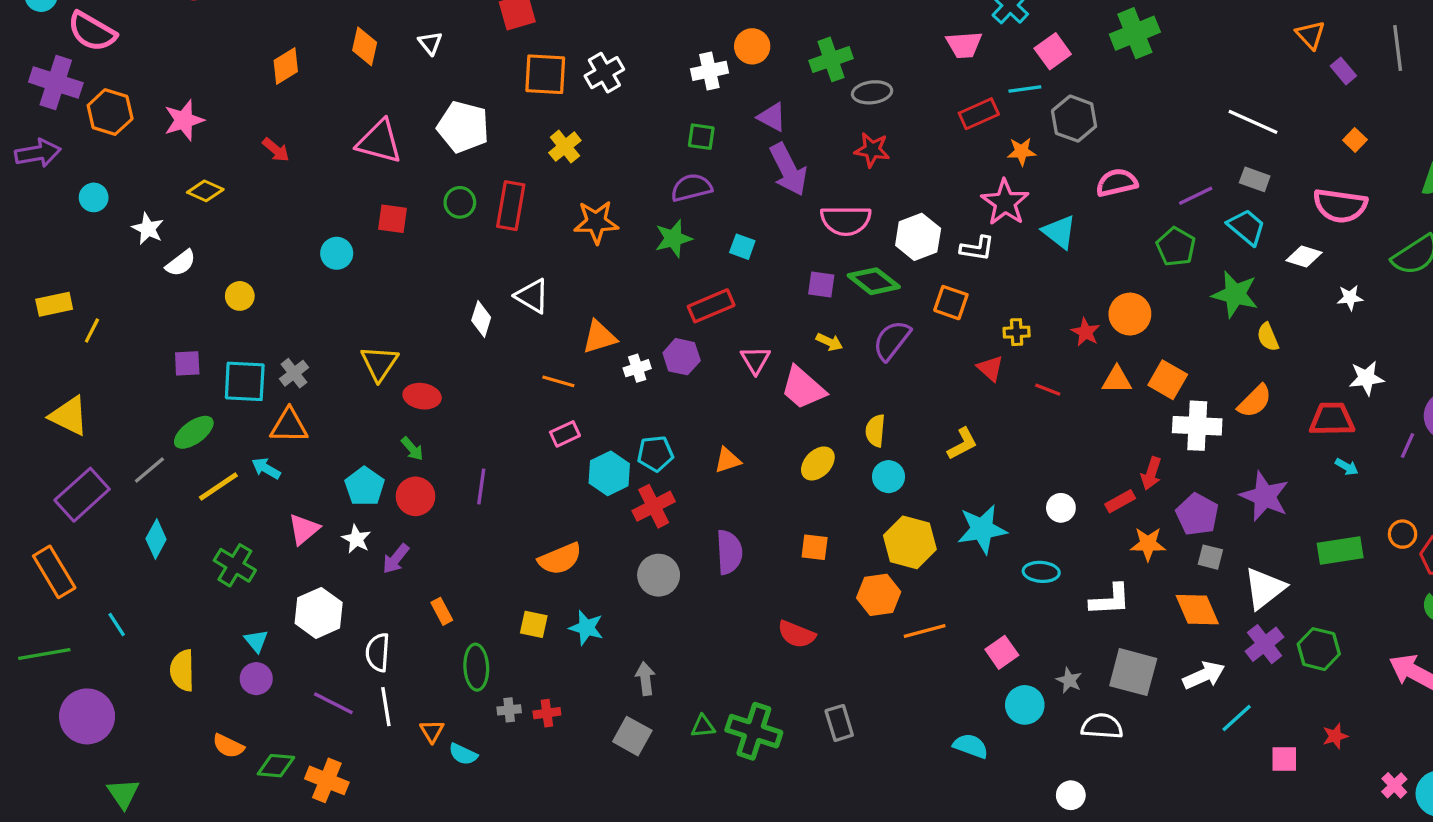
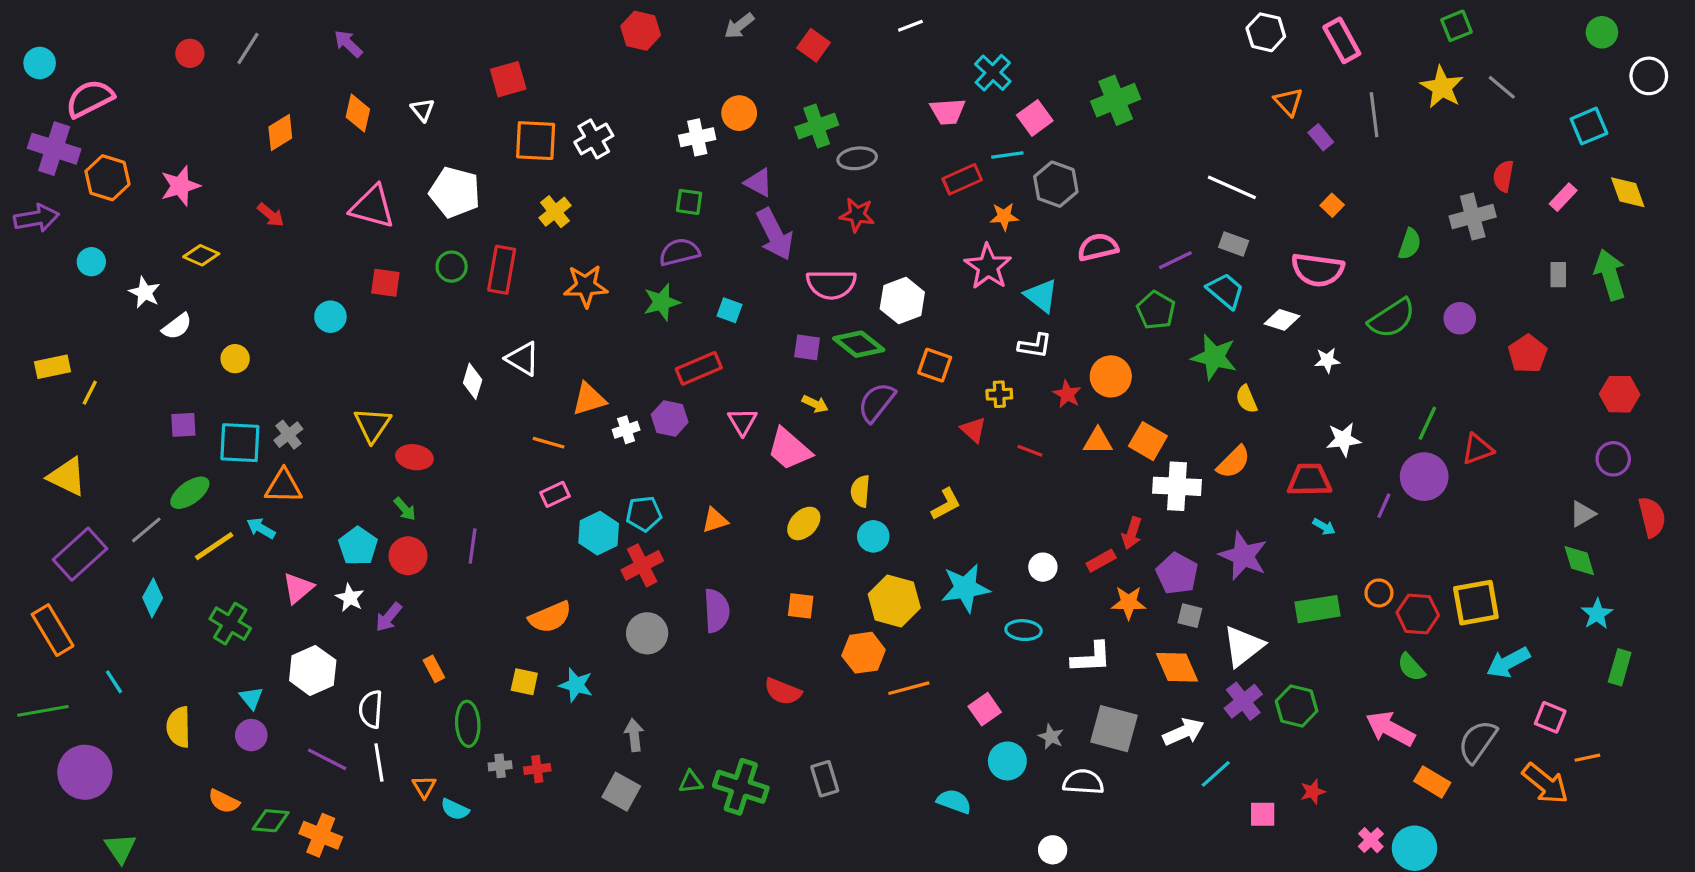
pink semicircle: (92, 32) -> (90, 99), turned 123
white L-shape: (977, 248) -> (1035, 346), moved

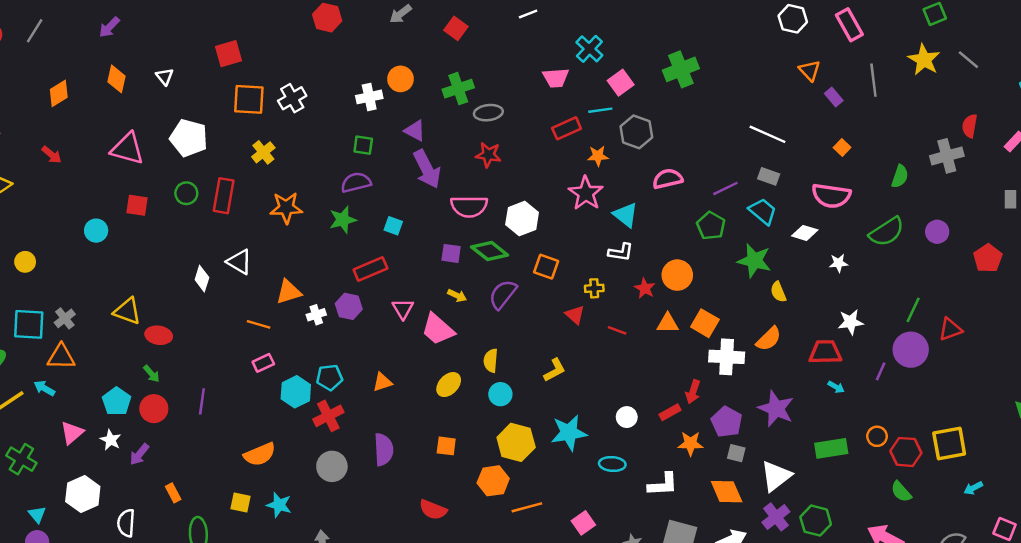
purple arrow: (348, 44) -> (109, 27), turned -90
yellow triangle: (372, 425) -> (127, 311), turned -44
cyan arrow: (1508, 662) -> (973, 488), size x0.6

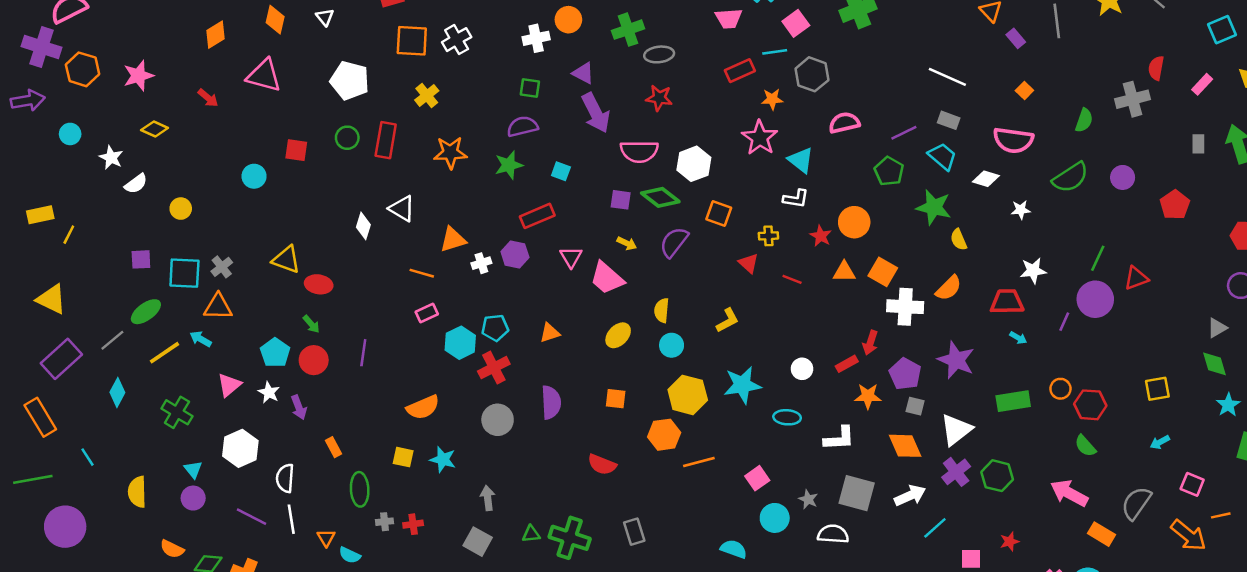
pink triangle: (127, 149) -> (264, 76), moved
yellow square: (949, 444) -> (1157, 389), moved, size x0.7
purple arrow: (139, 454) -> (299, 407), turned -60

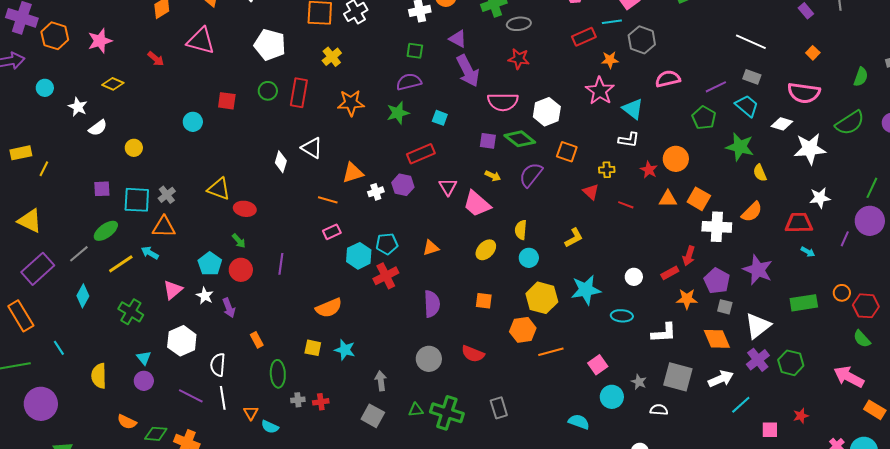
white star: (1021, 210) -> (810, 149), size x2.0
gray circle: (498, 420) -> (429, 359), moved
white semicircle: (833, 534) -> (659, 410), size x0.7

